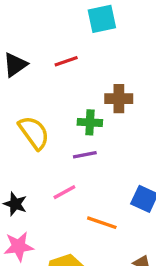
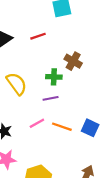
brown cross: (119, 99) -> (73, 61), turned 30
orange line: (102, 223) -> (62, 127), moved

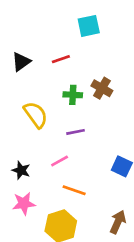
green cross: (54, 77) -> (73, 95), moved
orange line: (62, 127) -> (74, 190), moved

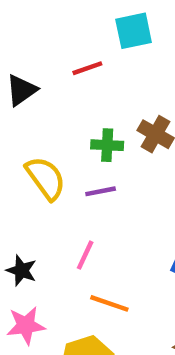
red line: (61, 59) -> (87, 68), moved
purple line: (75, 132) -> (101, 191), moved
pink line: (60, 161) -> (85, 255), turned -36

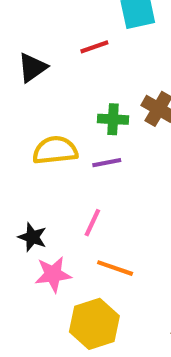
yellow semicircle: (46, 178) -> (55, 150), turned -60
pink star: (26, 325) -> (53, 274), moved

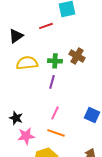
yellow semicircle: (55, 150) -> (27, 63), moved
purple line: (107, 163) -> (52, 82), turned -64
pink line: (92, 223) -> (55, 113), moved

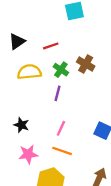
red line: (46, 26) -> (51, 46), moved
green cross: (55, 61) -> (61, 70), turned 32
black star: (16, 118) -> (21, 125), moved

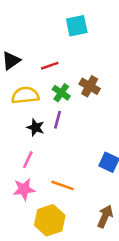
black star: (21, 125) -> (36, 128), moved
pink line: (61, 128) -> (28, 160), moved

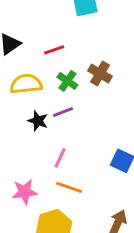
purple line: (57, 120) -> (63, 112), turned 54
pink line: (28, 160) -> (60, 158), moved

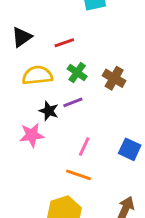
brown cross: (100, 74) -> (114, 78), moved
pink line: (60, 158) -> (84, 146), moved
pink star: (25, 192) -> (32, 135), moved

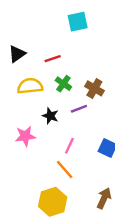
purple line: (73, 102) -> (79, 109), moved
black star: (49, 111) -> (50, 116), moved
orange line: (79, 175) -> (65, 170), turned 30

